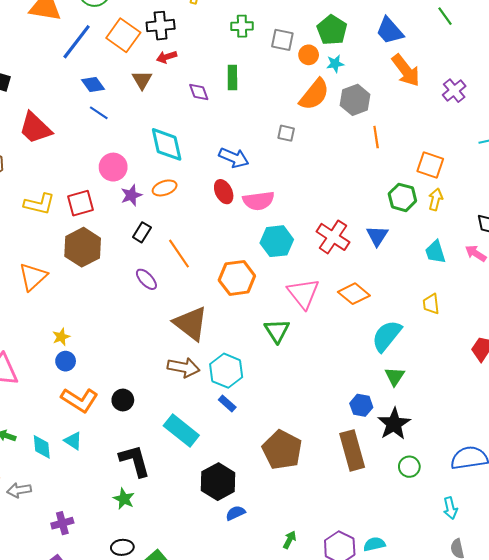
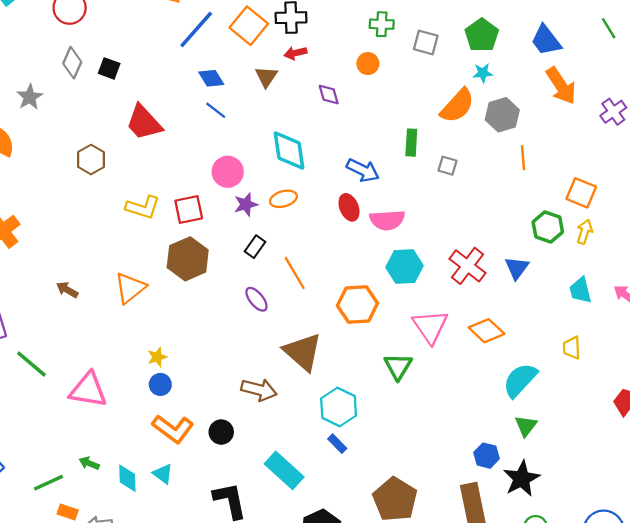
orange circle: (309, 55) -> (368, 64), moved
green rectangle: (232, 77) -> (411, 143), moved
gray square: (286, 133) -> (448, 166), moved
brown arrow: (184, 367) -> (259, 390), moved

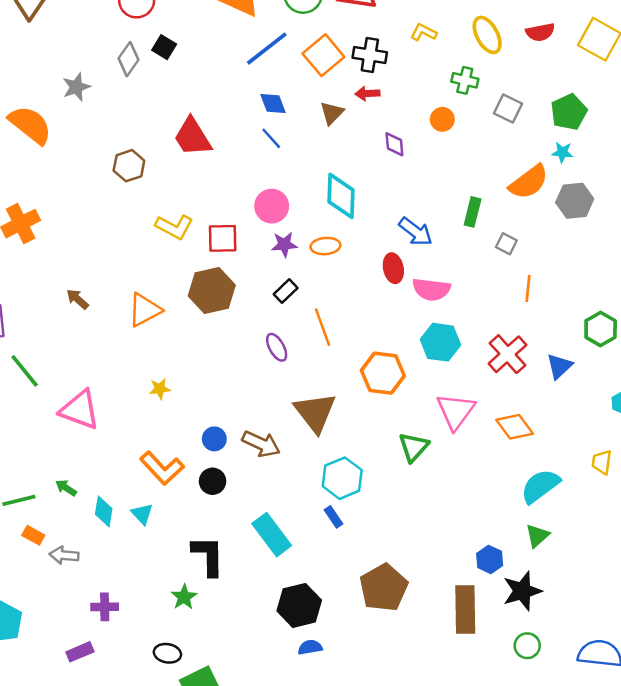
black square: (109, 68) -> (164, 47), moved
orange line: (523, 158) -> (528, 289), moved
blue circle: (160, 384) -> (214, 439), moved

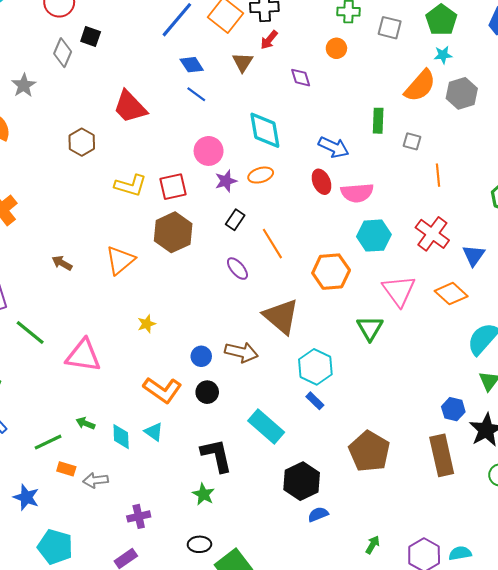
red arrow: (367, 94) -> (269, 40), turned -36
blue triangle: (559, 366) -> (474, 255), moved

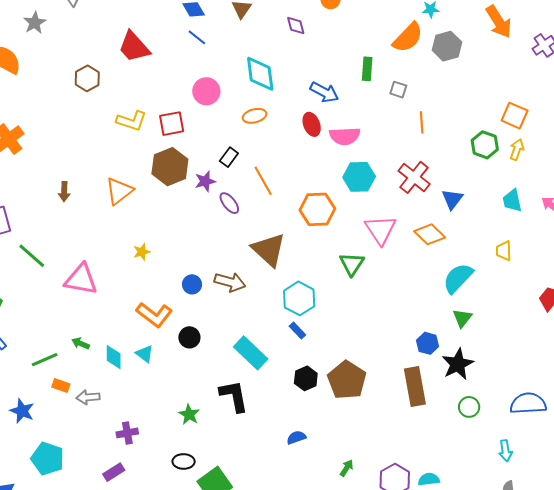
purple star: (226, 181) -> (205, 181), moved
brown arrow: (62, 263) -> (64, 192), turned -120
black circle: (207, 392) -> (189, 337), moved
black L-shape: (217, 455) -> (234, 396), moved
black hexagon: (302, 481) -> (306, 378), moved, size x0.7

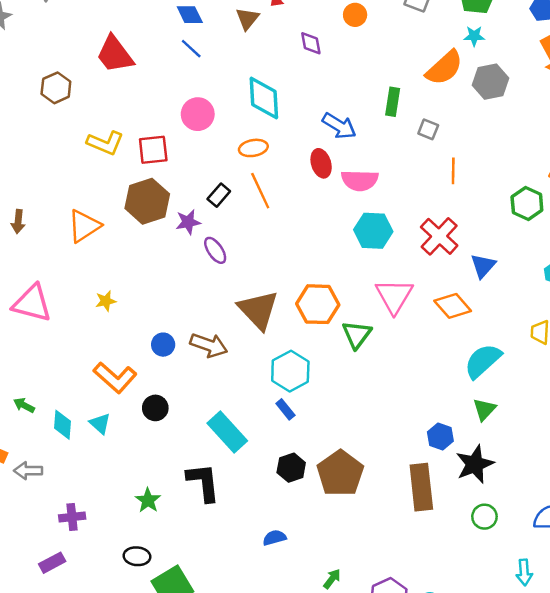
orange line: (263, 181) -> (260, 191), moved
orange hexagon: (317, 209) -> (318, 304), moved
pink triangle: (81, 279) -> (32, 303), moved

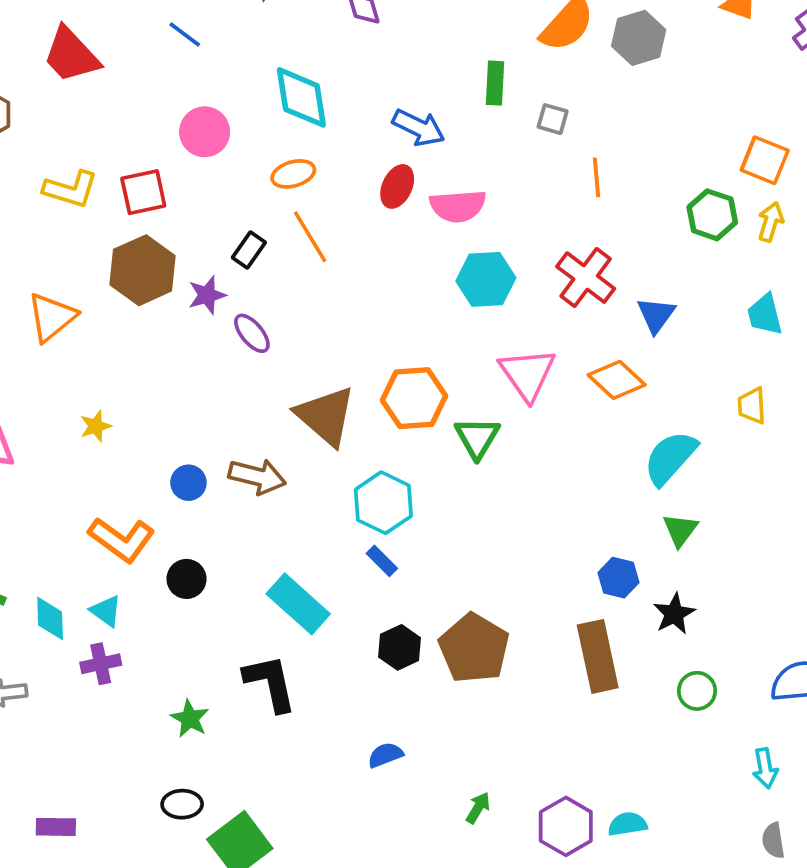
red ellipse: (321, 163) -> (397, 186), turned 48
black star: (475, 464) -> (674, 614), size x0.7
purple cross: (72, 517) -> (101, 664), moved
purple rectangle: (52, 563) -> (56, 827), turned 35

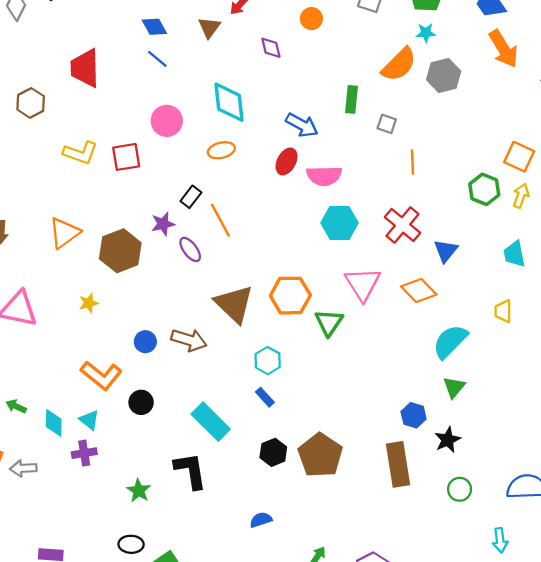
red trapezoid: (71, 55) -> (85, 68), turned 39
orange line: (310, 237) -> (220, 220), moved
brown hexagon: (143, 270) -> (120, 251), moved
cyan hexagon: (383, 503) -> (268, 361), size x0.7

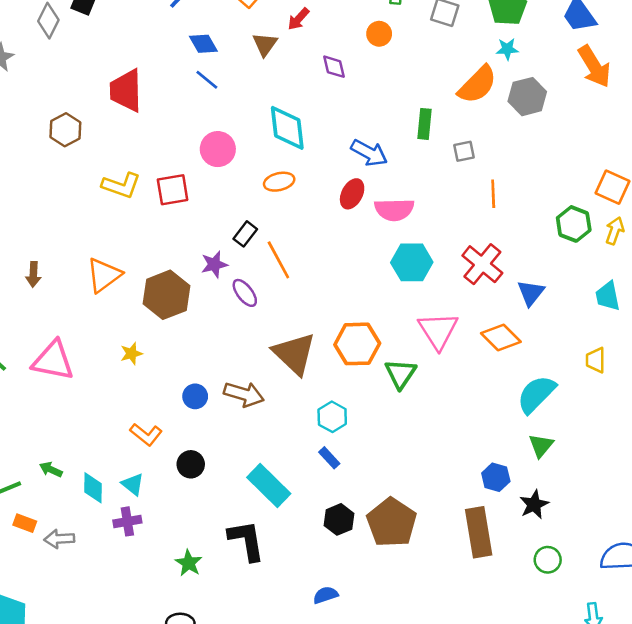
gray square: (387, 124) -> (464, 151), turned -30
orange L-shape: (101, 375) -> (146, 434), size x0.7

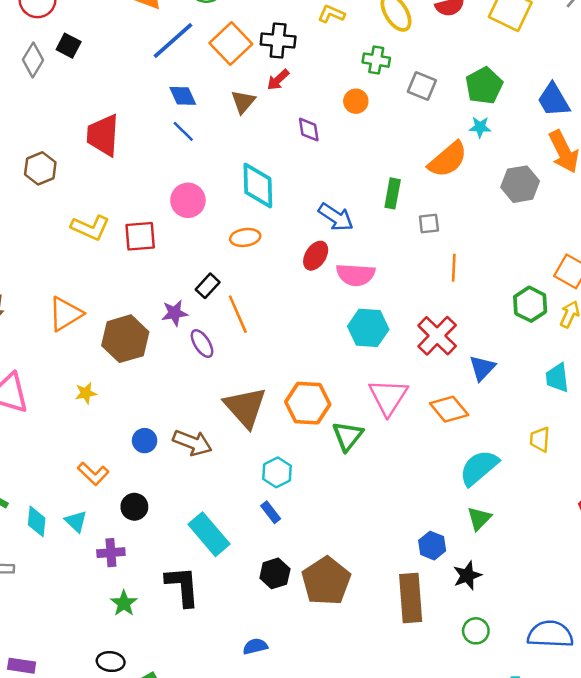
gray hexagon: (527, 97) -> (520, 184), moved
purple cross: (127, 521) -> (111, 553), moved

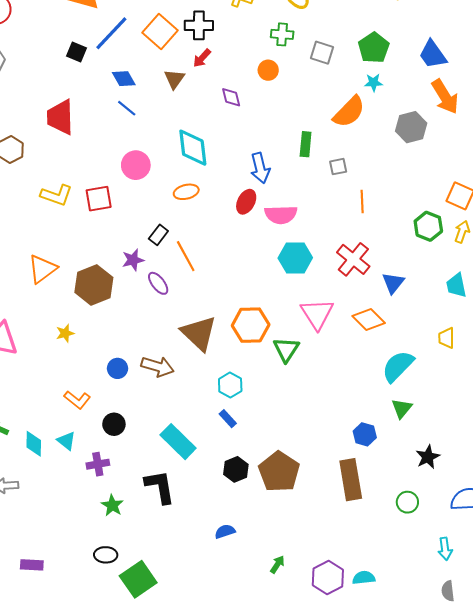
black square: (69, 46) -> (77, 52), moved
blue arrow: (336, 217) -> (260, 168), turned 48
black star: (467, 576) -> (428, 457), moved

